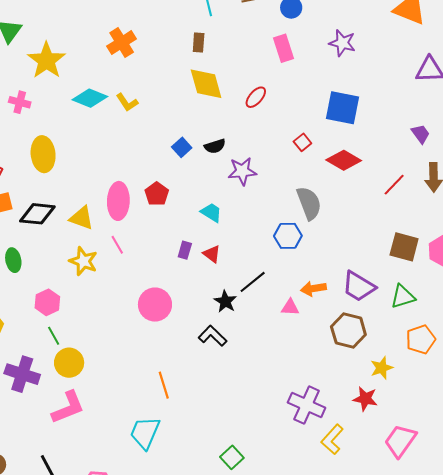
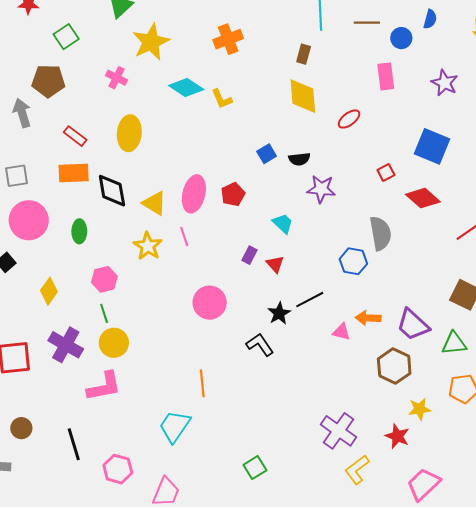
black diamond: (37, 214) -> (112, 191), turned 63

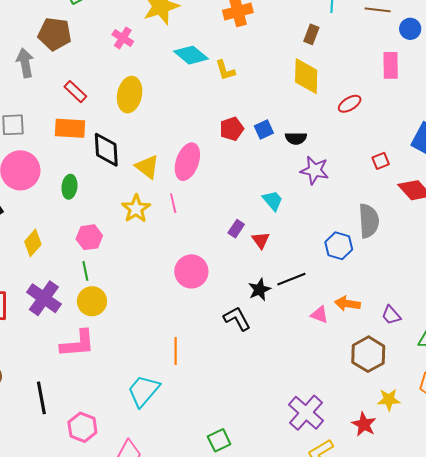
red pentagon: (233, 194) -> (232, 129), moved
purple trapezoid: (413, 325) -> (391, 315), size x0.6

